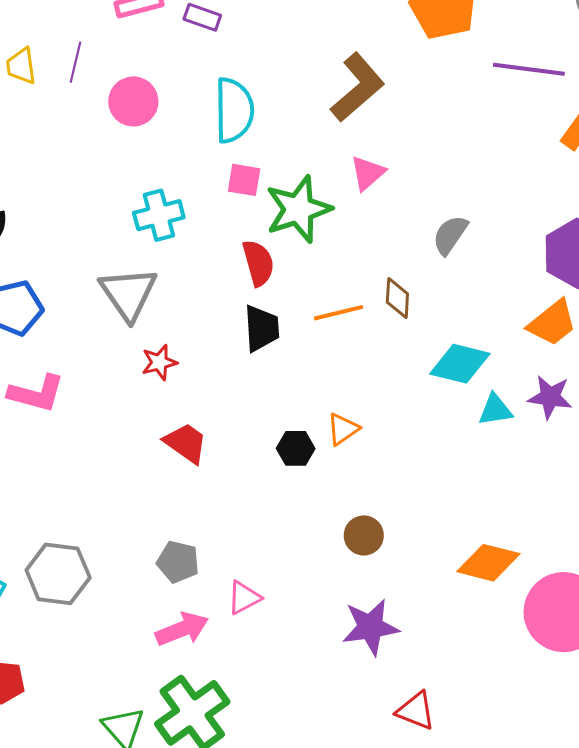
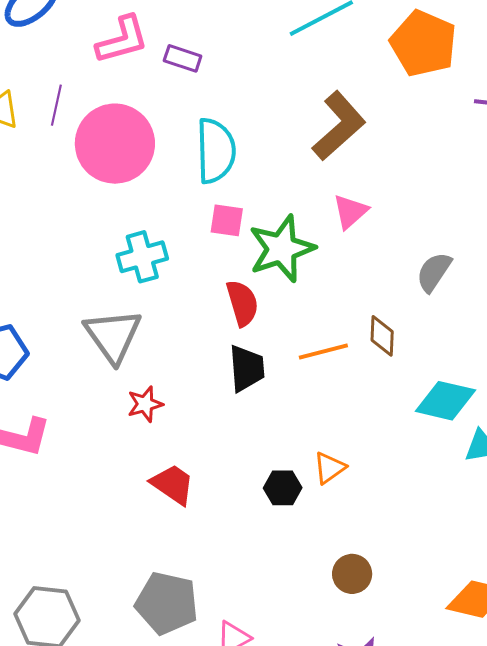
pink circle: (133, 101) -> (115, 144), size x1.6
gray pentagon: (178, 562) -> (167, 603), size x1.5

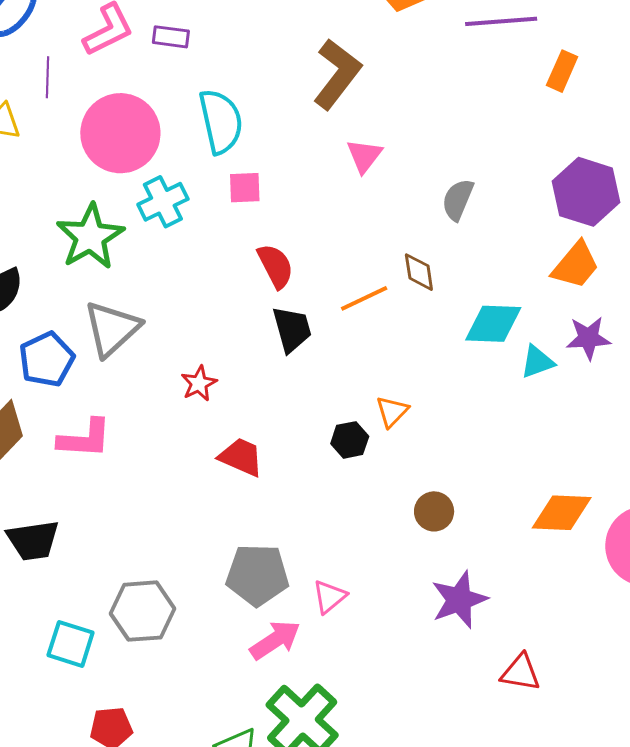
purple line: (56, 105) -> (47, 77), moved
green star: (282, 249) -> (90, 237), moved
cyan cross: (142, 257) -> (163, 202), moved
gray triangle: (113, 336) -> (112, 329), moved, turned 34

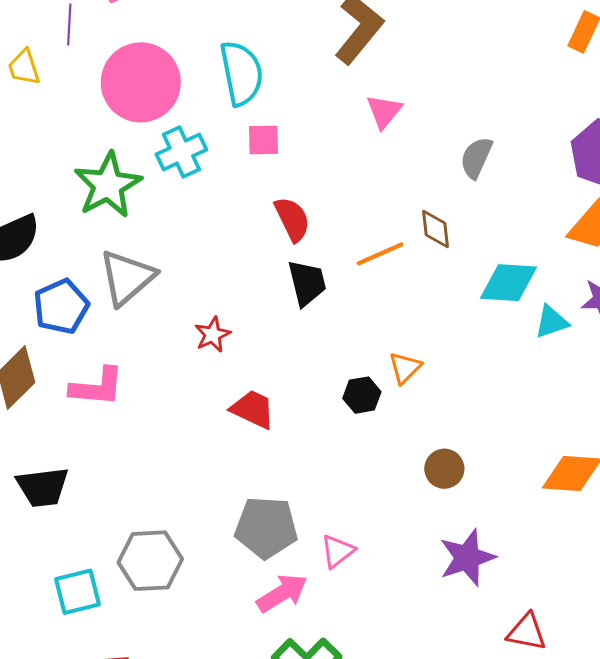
cyan square: (71, 644) -> (77, 592), turned -33

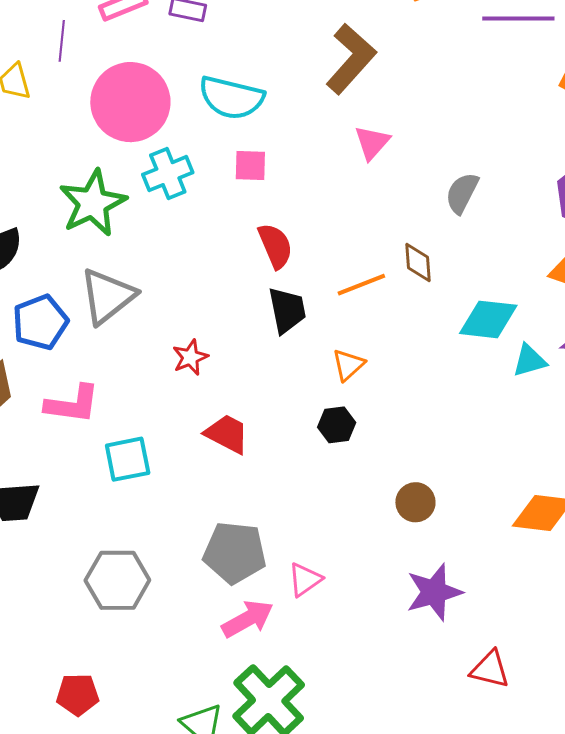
cyan semicircle: (241, 73) -> (231, 98), turned 112
orange triangle: (405, 368) -> (348, 365), moved
cyan square: (77, 592) -> (128, 459), moved

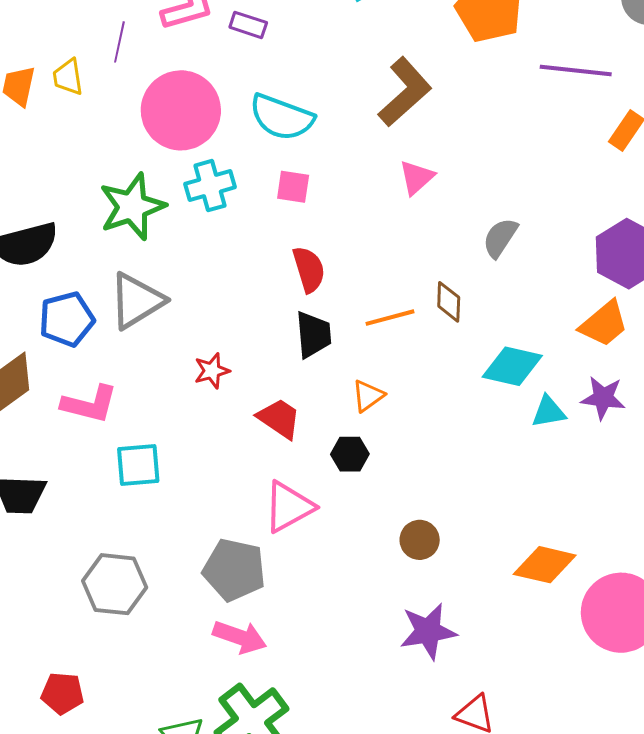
red trapezoid: (227, 434) -> (279, 418), moved
pink triangle: (305, 580) -> (289, 507), moved, size x1.5
pink arrow: (248, 619) -> (240, 637), turned 42

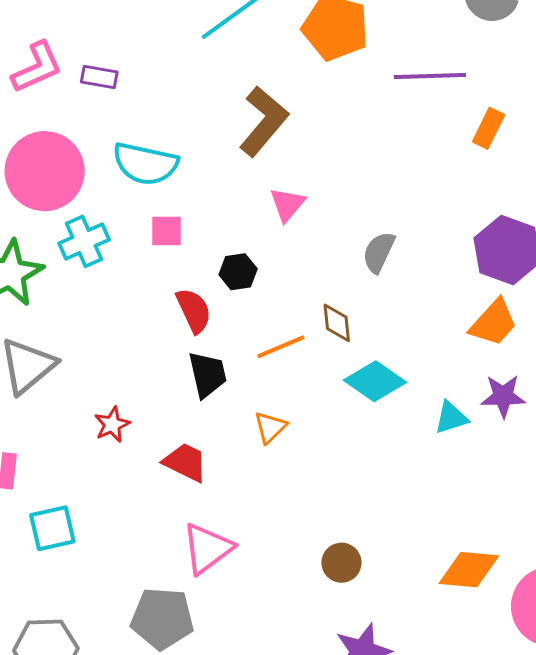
cyan diamond: (512, 366) -> (375, 381), moved, turned 30
black hexagon: (350, 454) -> (238, 272), moved

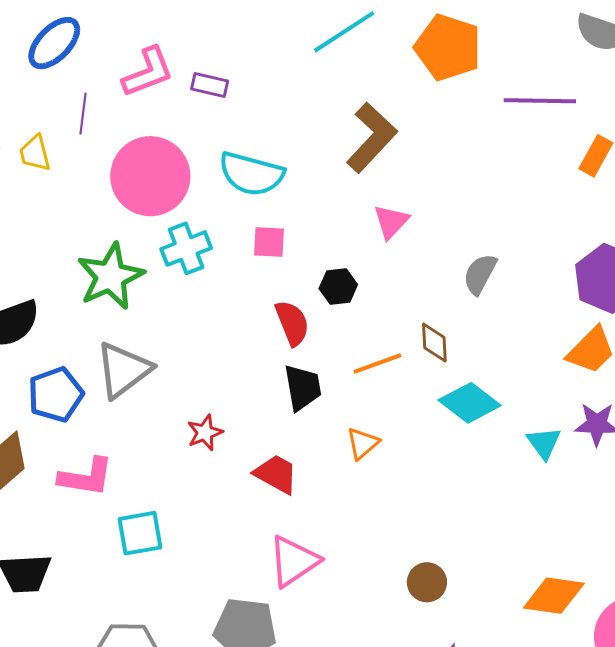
cyan triangle: (451, 418) -> (544, 443), turned -51

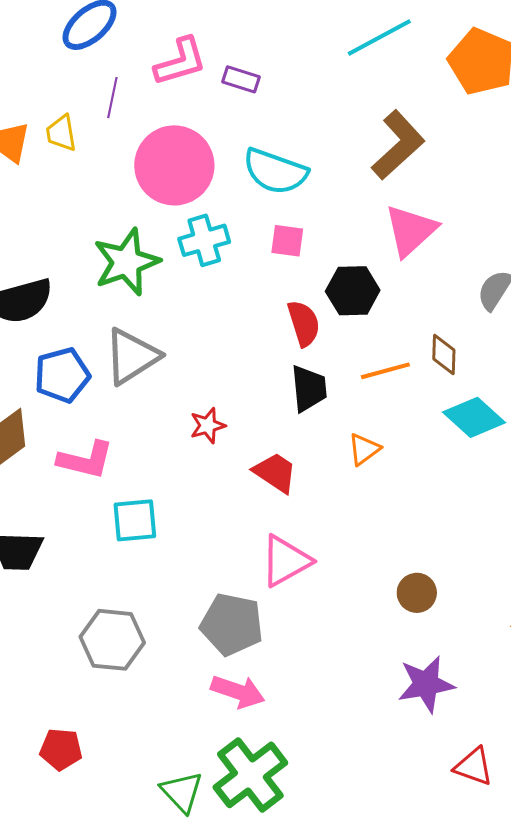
pink triangle: (391, 222) -> (411, 230), size x1.5
black hexagon: (338, 286) -> (353, 291), size x1.4

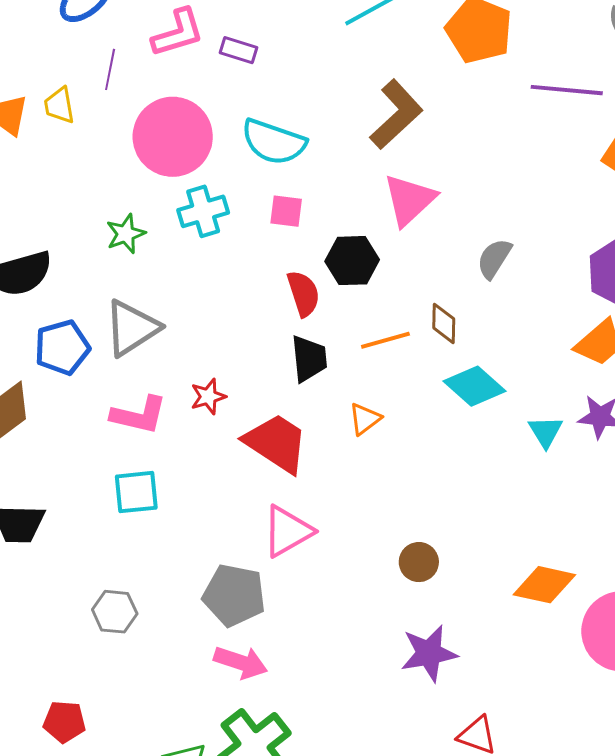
green star: (126, 262) -> (126, 234), size x0.6
pink L-shape: (86, 460) -> (139, 415), moved
red trapezoid: (275, 473) -> (276, 443), size x1.5
gray hexagon: (112, 640) -> (115, 612), size x0.7

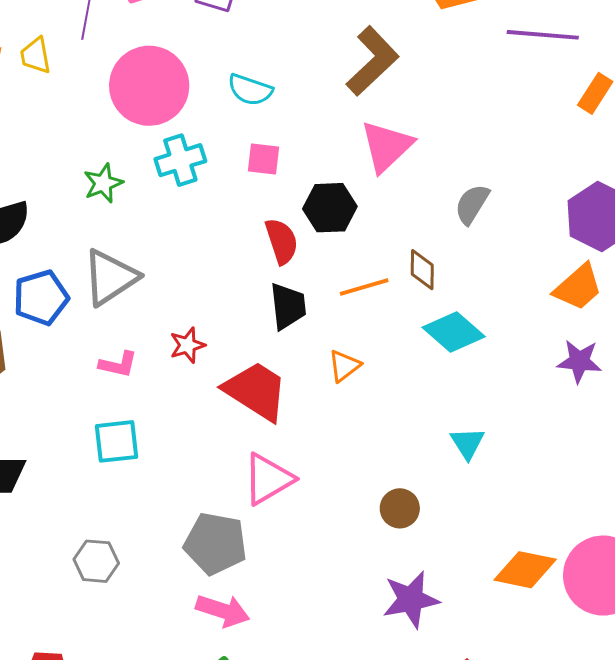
cyan semicircle: (274, 142) -> (250, 90), size x0.7
pink L-shape: (139, 415) -> (118, 364), size x0.7
cyan triangle: (546, 432) -> (467, 443), moved
orange diamond: (544, 585) -> (525, 570), moved

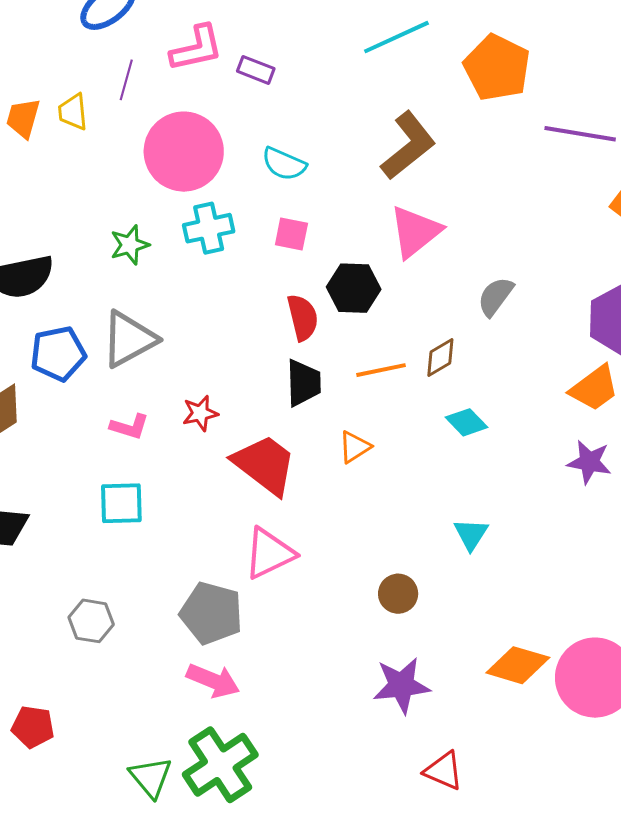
brown diamond: (422, 270) -> (440, 358), turned 54
cyan diamond: (454, 332) -> (466, 422), size x0.7

